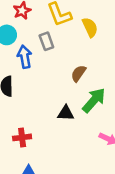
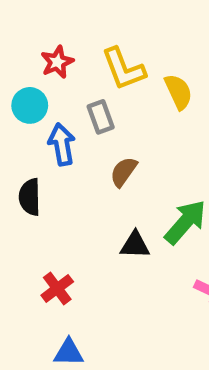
brown semicircle: (78, 73) -> (124, 172), moved
red cross: (22, 137) -> (57, 288), turned -30

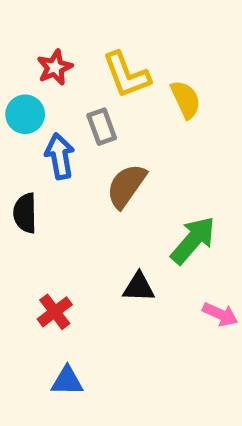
brown semicircle: (124, 172) -> (126, 186), size x1.4
black triangle: (135, 245) -> (139, 287), moved

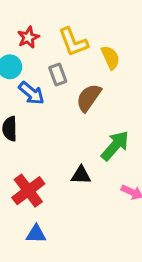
blue arrow: (60, 156) -> (31, 93), turned 140
brown semicircle: (126, 186) -> (89, 98), moved
red cross: (55, 312) -> (28, 191), size x1.5

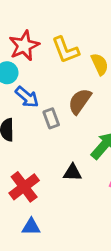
red star: (28, 37) -> (24, 46), size x1.5
gray rectangle: (58, 75) -> (51, 118), moved

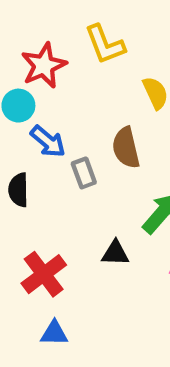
yellow L-shape: (65, 50) -> (105, 44), moved
brown semicircle: (80, 101) -> (126, 148), turned -48

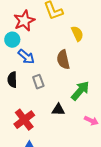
gray rectangle: (84, 173) -> (38, 82), moved

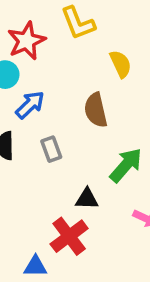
blue arrow: (26, 57) -> (30, 105), turned -84
red cross: (24, 120) -> (69, 236), moved

